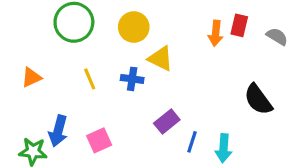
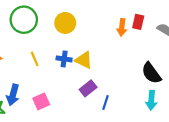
yellow triangle: (161, 59) -> (84, 60), moved
cyan arrow: (223, 148) -> (151, 100), moved

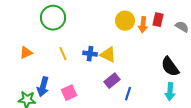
yellow circle: (65, 23) -> (125, 21), moved

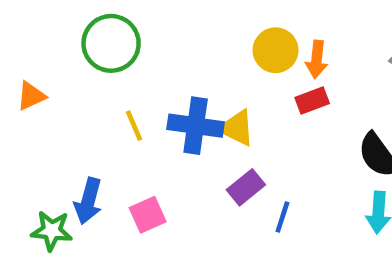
red rectangle: (158, 20) -> (312, 100), moved, turned 56
orange triangle: (26, 53) -> (31, 96), moved
blue cross: (90, 54) -> (196, 126), size x1.6

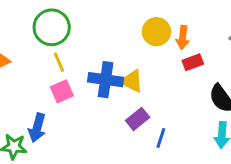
red rectangle: (312, 100) -> (193, 62), moved
yellow line: (134, 126) -> (59, 62), moved
pink square: (148, 215) -> (62, 91), moved

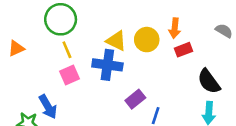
yellow circle: (156, 32) -> (147, 40), moved
yellow triangle: (132, 81) -> (116, 41), moved
blue arrow: (37, 128) -> (48, 107), turned -45

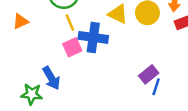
blue cross: (107, 65) -> (93, 37), moved
purple rectangle: (135, 99) -> (149, 74), moved

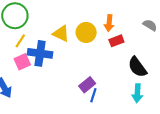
yellow line: (70, 23) -> (20, 41), turned 56

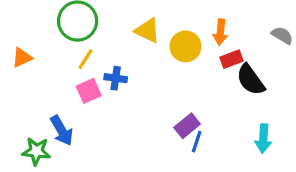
yellow triangle: (61, 34) -> (147, 31), moved
blue cross: (40, 53) -> (116, 78), size x0.6
black semicircle: (137, 67) -> (251, 80), moved

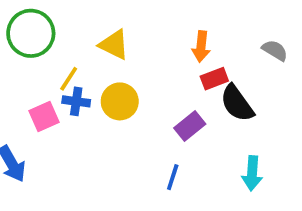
yellow circle: (185, 46) -> (120, 101), moved
yellow line: (85, 59) -> (69, 79), moved
purple rectangle: (187, 126) -> (190, 126), moved

